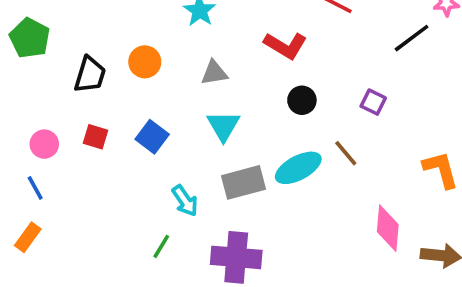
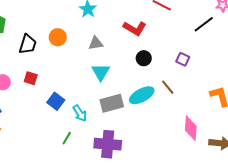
blue square: (152, 137) -> (56, 101), moved

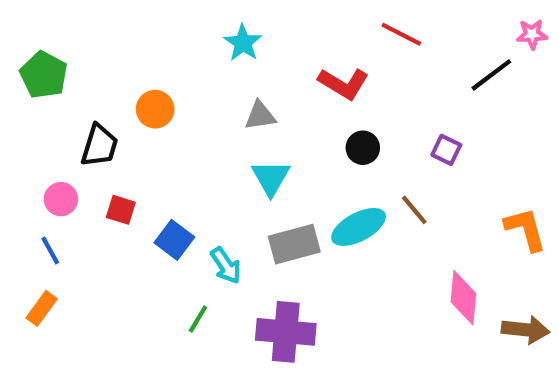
orange circle: (58, 37) -> (155, 109), moved
black trapezoid: (28, 44) -> (99, 146), moved
red square: (31, 78) -> (121, 210), moved

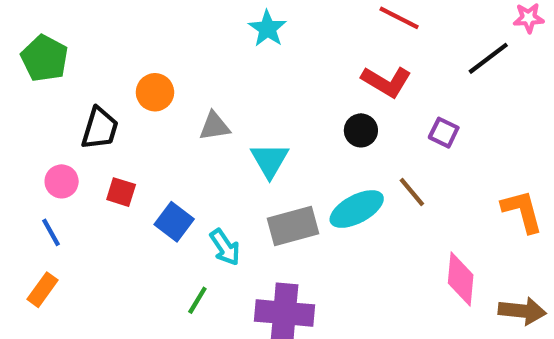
cyan star: (243, 43) -> (267, 29), moved
red L-shape: (344, 83) -> (386, 82), moved
gray triangle: (260, 116) -> (214, 126), moved

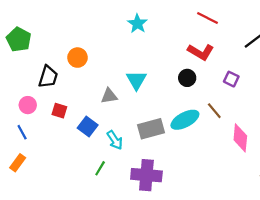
gray triangle: (214, 126) -> (109, 96), moved
cyan triangle: (270, 160) -> (136, 80), moved
pink diamond: (461, 279) -> (240, 138), moved

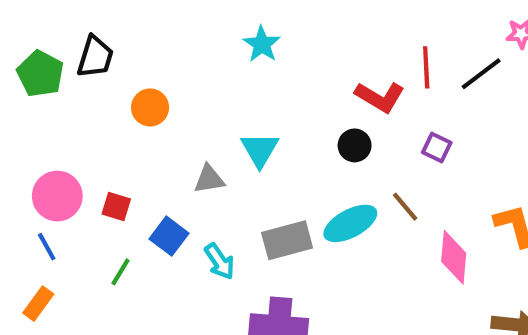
red line: (208, 18) -> (426, 67), moved, turned 60
black trapezoid: (48, 77) -> (95, 57), moved
pink circle: (28, 105) -> (57, 196), size x1.5
green line: (100, 168) -> (121, 272), moved

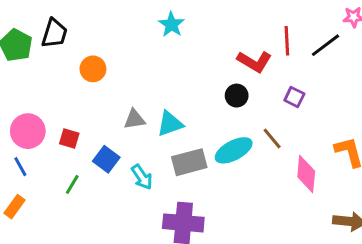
cyan triangle: (260, 150) -> (170, 124), moved, turned 40

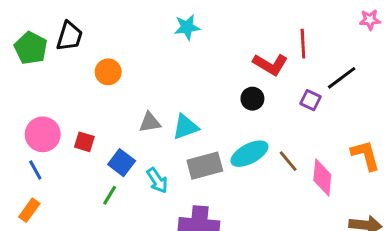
cyan star: (171, 24) -> (187, 27), turned 30
black line: (325, 45) -> (342, 78), moved
brown line: (272, 138) -> (288, 161), moved
green line: (72, 184) -> (110, 195), moved

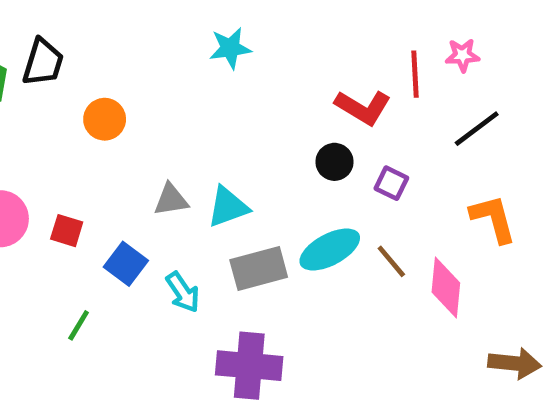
pink star: (370, 20) -> (462, 55), moved
purple square: (310, 100) -> (391, 183), moved
orange L-shape: (365, 155) -> (493, 219), moved
green line: (110, 195) -> (79, 325), moved

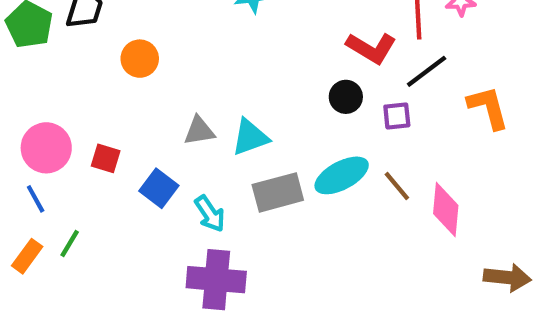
black line: (477, 129) -> (427, 71), moved
purple square: (391, 183) -> (397, 116), turned -32
orange L-shape: (493, 219) -> (488, 107), moved
green line: (79, 325) -> (70, 243), moved
purple cross: (249, 366) -> (216, 280), moved

